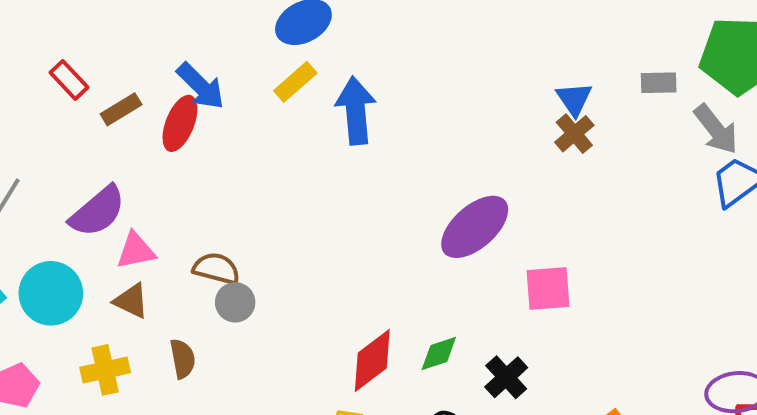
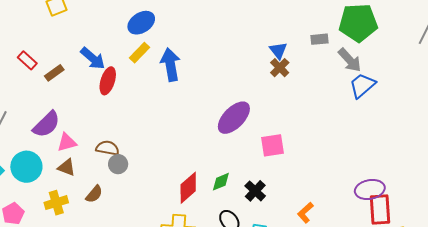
red ellipse: (180, 123) -> (108, 81), moved
brown semicircle: (183, 359) -> (94, 194), turned 54

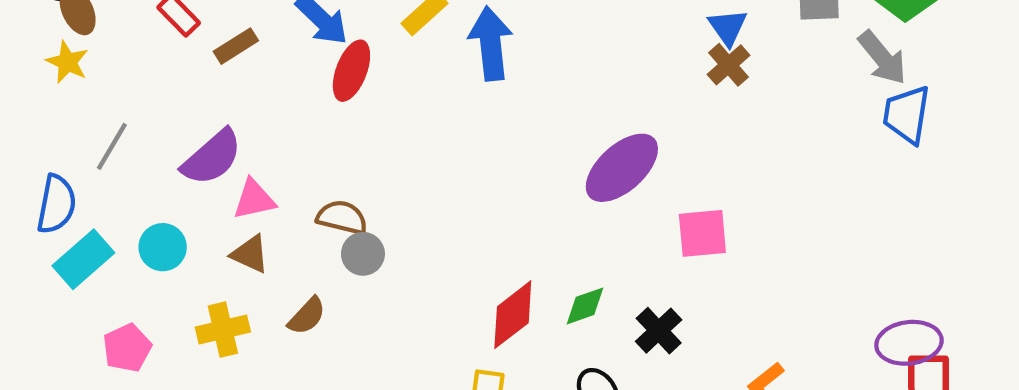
blue trapezoid: (362, 85) -> (907, 115), turned -44
cyan circle: (26, 167) -> (163, 247), size x0.7

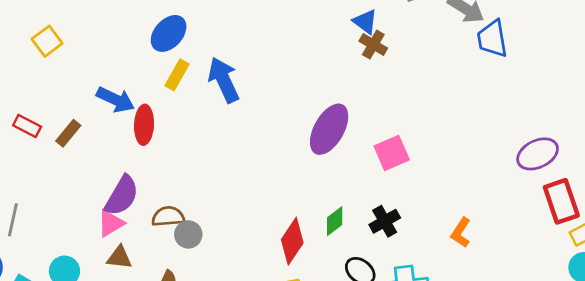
purple semicircle: (212, 157) -> (122, 196), moved
black cross: (659, 331) -> (385, 221), turned 32
purple ellipse: (909, 343) -> (538, 154), moved

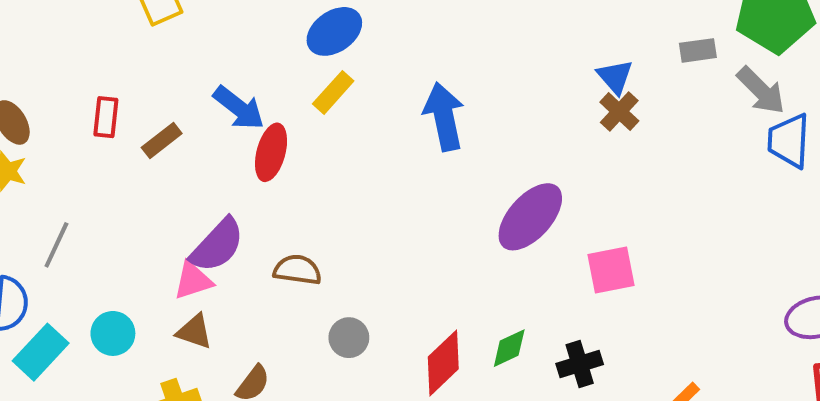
blue arrow: (224, 80) -> (444, 117), moved
red rectangle: (27, 126) -> (106, 117), turned 56
brown semicircle: (168, 216) -> (297, 270), moved
gray circle: (188, 234) -> (349, 338), moved

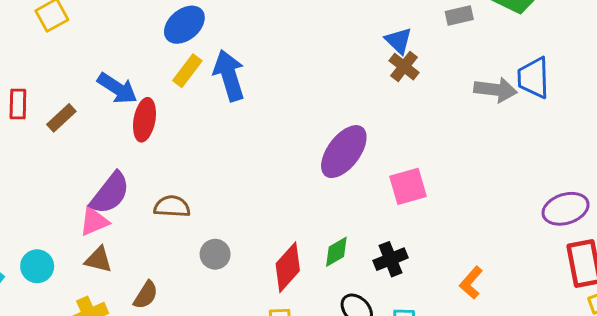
gray arrow: (761, 90) -> (496, 90), moved, turned -33
blue arrow: (444, 117) -> (229, 75), moved

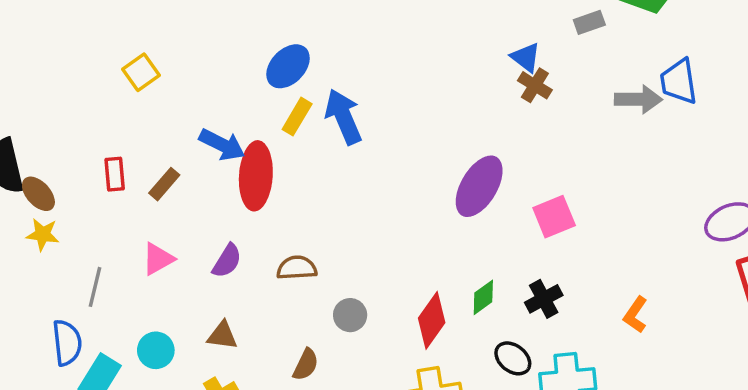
red ellipse: (145, 120) -> (256, 176), size x1.4
purple semicircle: (110, 193) -> (227, 261), size x0.7
pink triangle: (94, 221) -> (158, 259), moved
brown semicircle: (146, 295) -> (306, 365), moved

